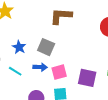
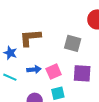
brown L-shape: (61, 16) -> (30, 38), moved
gray square: (46, 47) -> (73, 43), moved

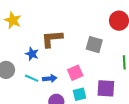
blue arrow: (34, 69) -> (50, 79), moved
purple square: (82, 73) -> (106, 88), moved

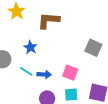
brown L-shape: (52, 39) -> (49, 20), moved
pink square: (75, 73) -> (70, 73), turned 35

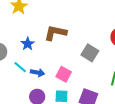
brown L-shape: (49, 20) -> (55, 33), moved

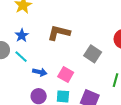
blue star: (28, 44) -> (22, 35), moved
cyan line: (20, 67) -> (21, 57), moved

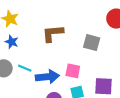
blue star: (22, 35) -> (12, 42), moved
blue arrow: (40, 72) -> (47, 77), size x1.6

